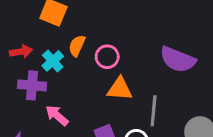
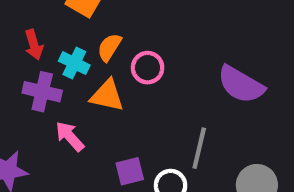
red arrow: (21, 52) -> (34, 45), turned 75
cyan cross: (53, 61) -> (74, 63), turned -30
orange triangle: (120, 89) -> (107, 96), moved

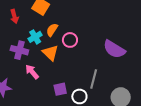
red arrow: (34, 45) -> (14, 16), moved
cyan cross: (74, 63) -> (35, 37), turned 32
orange triangle: (107, 96) -> (50, 53), turned 30

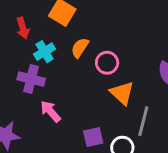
cyan cross: (35, 37) -> (45, 52), moved
orange triangle: (50, 53) -> (122, 93), moved

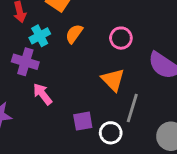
pink circle: (107, 63) -> (121, 38), moved

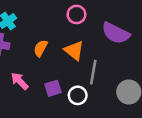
orange semicircle: (74, 34) -> (41, 48), moved
pink arrow: (43, 94) -> (20, 81), moved

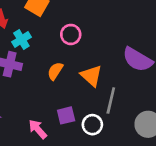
pink circle: (76, 14) -> (71, 34), moved
pink arrow: (20, 81) -> (38, 129), moved

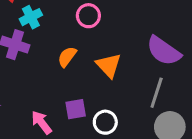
gray line: (111, 101) -> (157, 93), moved

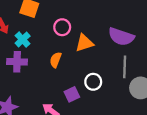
orange triangle: (109, 65) -> (84, 43), moved, turned -48
white circle: (105, 122) -> (93, 82), moved

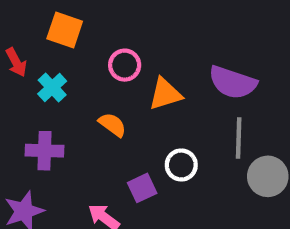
orange semicircle: (56, 60) -> (112, 125), turned 105
purple cross: (17, 62) -> (45, 151), moved

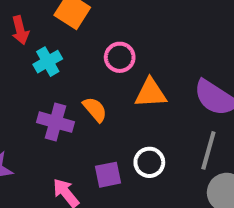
purple cross: (45, 151) -> (56, 122), moved

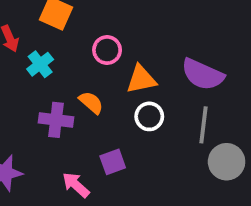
white circle: (149, 162) -> (149, 116), moved

